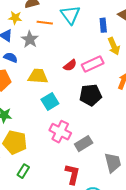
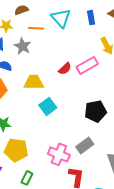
blue rectangle: (103, 25) -> (91, 18), moved
black pentagon: (91, 95) -> (96, 111), moved
pink cross: (60, 132) -> (59, 154), moved

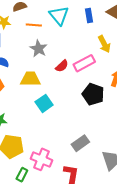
gray star: (23, 46) -> (39, 49), moved
black pentagon: (96, 111) -> (93, 94), moved, turned 30
pink cross: (59, 154) -> (42, 159), moved

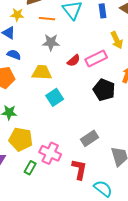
gray star: (39, 49) -> (51, 42), turned -30

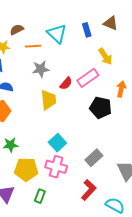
yellow trapezoid: (42, 72) -> (48, 100), moved, turned 90
cyan square: (55, 97) -> (57, 143), moved
pink cross: (50, 153) -> (56, 167), moved
red L-shape: (79, 169) -> (89, 190), turned 40

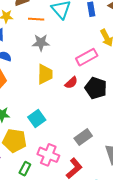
red semicircle: (66, 83) -> (71, 83), moved
cyan square: (57, 143) -> (37, 119), moved
pink cross: (56, 167) -> (48, 155), moved

